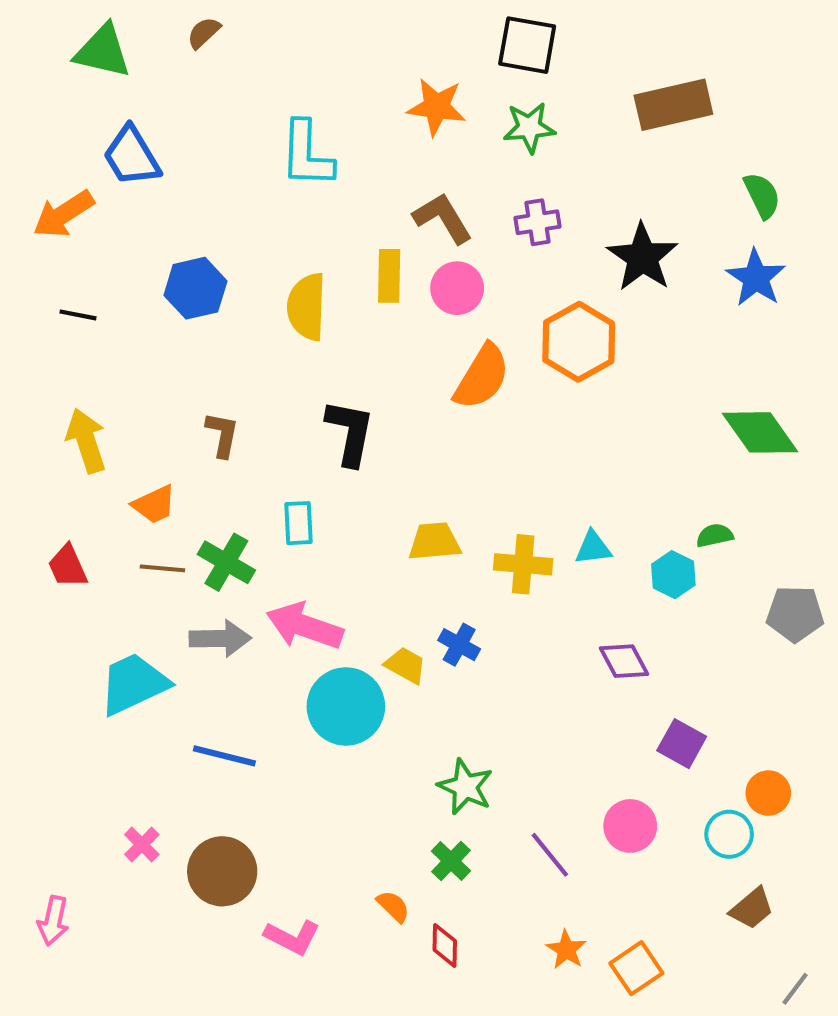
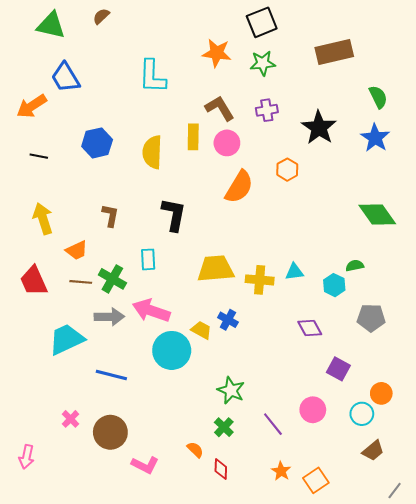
black square: (527, 45) -> (262, 22), turned -32
orange hexagon: (579, 342) -> (287, 170), size x0.6
yellow trapezoid: (434, 542) -> (216, 269), size x1.4
red trapezoid: (68, 566) -> (34, 281), size x1.4
gray pentagon: (795, 614) -> (371, 318), moved

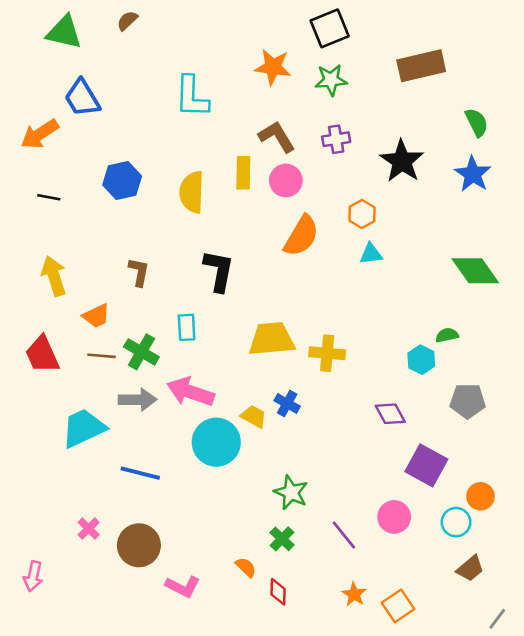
cyan triangle: (294, 272) -> (371, 254), moved
purple square: (338, 369) -> (426, 465), size x1.4

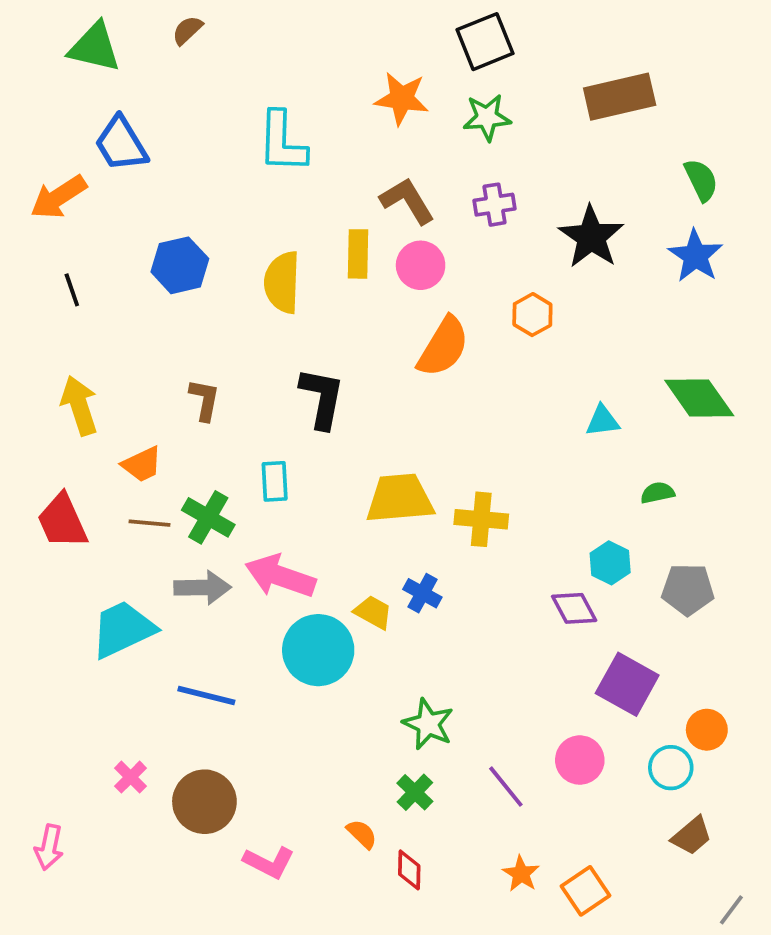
black line: (49, 197) -> (72, 290), turned 60
cyan triangle: (371, 254) -> (603, 421), moved
cyan hexagon: (421, 360) -> (610, 563), moved

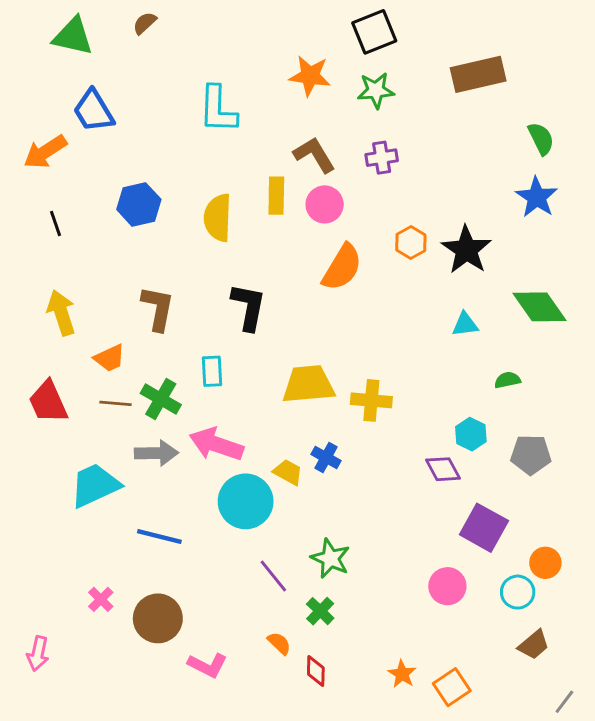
black star: (591, 237) -> (466, 250), moved
brown L-shape: (204, 400) -> (158, 308), size x1.4
purple line: (506, 787) -> (273, 576), moved

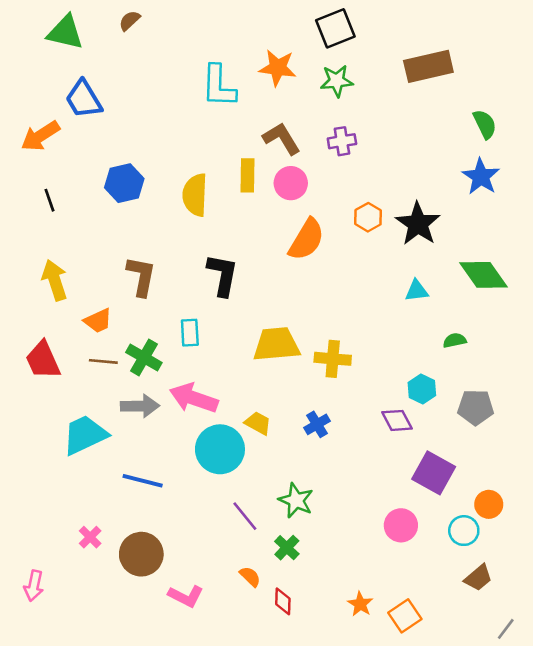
cyan L-shape: (218, 109) -> (219, 86), moved
blue cross: (326, 457) -> (317, 424), moved, turned 30

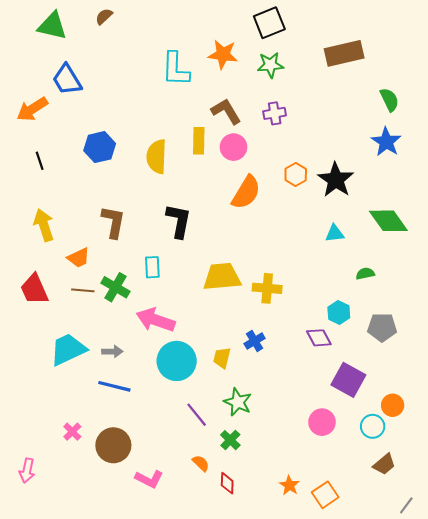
gray arrow: (140, 406) -> (112, 352), moved, size x0.7
yellow trapezoid: (258, 423) -> (222, 358), moved, turned -105

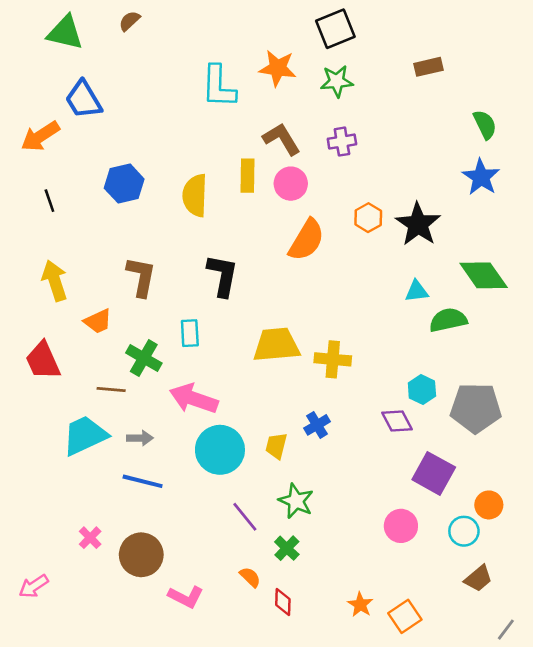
brown rectangle: (344, 53) -> (428, 67), size x0.6
green semicircle: (365, 274) -> (448, 320), moved, size x1.6
brown line: (83, 290) -> (111, 390), moved
gray pentagon: (382, 327) -> (476, 408), size x1.4
pink arrow: (27, 471) -> (34, 586), turned 45

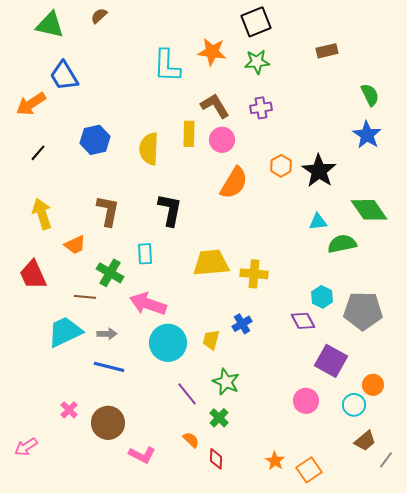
black line: (49, 201) -> (38, 153), turned 60
gray line: (506, 630) -> (386, 460), moved

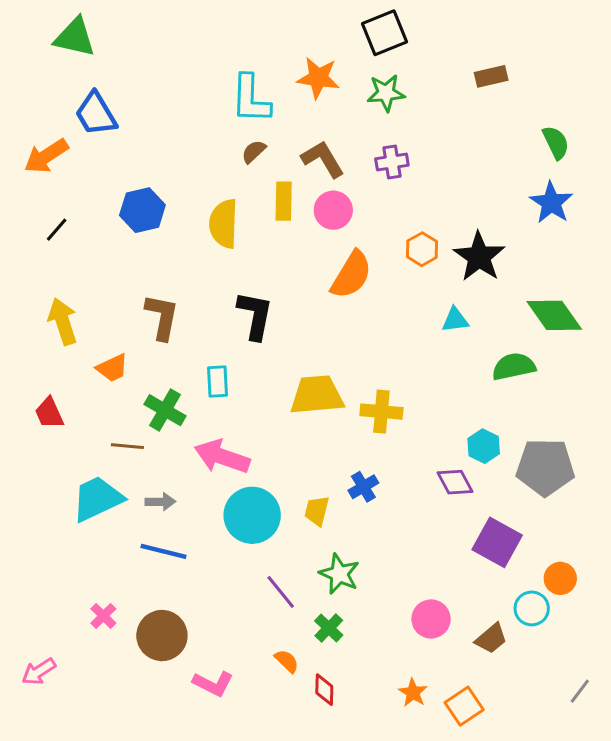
brown semicircle: (99, 16) -> (254, 152), moved
cyan triangle: (318, 222) -> (455, 320), moved
red trapezoid: (33, 275) -> (49, 413), size x0.7
pink circle: (306, 401) -> (431, 619), moved
brown trapezoid: (365, 441) -> (491, 639), moved

